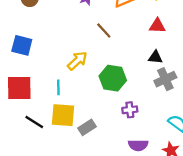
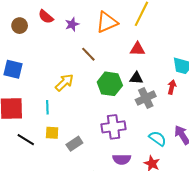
green hexagon: (113, 78) -> (110, 84), moved
purple cross: (130, 110) -> (114, 127), size x1.6
yellow square: (63, 115) -> (52, 133), size x0.6

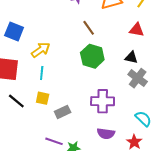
yellow arrow: (64, 83) -> (41, 50), moved
green hexagon: (110, 84) -> (92, 56), moved
gray cross: (146, 98) -> (138, 78), turned -36

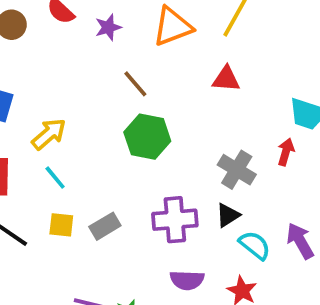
black triangle: (131, 57) -> (228, 215), moved, turned -40
cyan line: (42, 73) -> (55, 178), turned -40
gray rectangle: (63, 112) -> (105, 226), moved

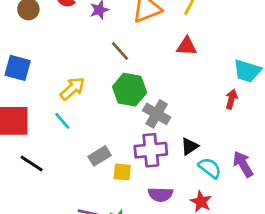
yellow arrow: (49, 134) -> (72, 89), moved
gray cross: (237, 170) -> (157, 114), moved
yellow square: (61, 225) -> (122, 172), moved

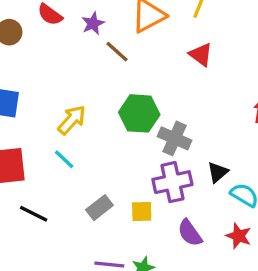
red triangle: (187, 46) -> (201, 55), turned 40
brown line: (120, 51) -> (117, 52), moved
gray rectangle: (100, 156) -> (99, 208), moved
purple semicircle: (160, 194) -> (190, 233), turned 60

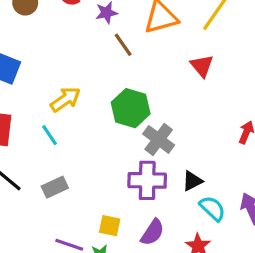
gray rectangle: (99, 208) -> (55, 187), moved
yellow square: (142, 211) -> (110, 226), moved
purple semicircle: (190, 233) -> (152, 232), turned -124

